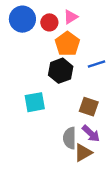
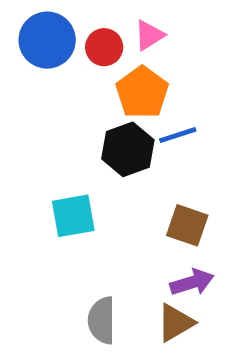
blue line: (97, 64) -> (178, 135), moved
purple arrow: (91, 134) -> (192, 282), turned -60
gray semicircle: (70, 138) -> (102, 320), moved

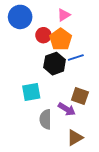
red circle: (104, 47) -> (43, 35), moved
purple arrow: (192, 282) -> (67, 109), moved, turned 48
gray semicircle: (102, 320) -> (45, 119), moved

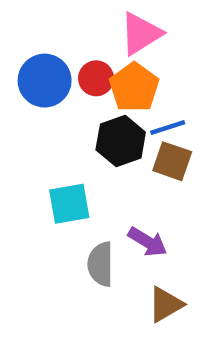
pink triangle: (64, 15) -> (141, 34), size x1.5
blue circle: (20, 17) -> (45, 81), moved
brown square: (80, 96) -> (172, 161), moved

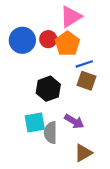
black hexagon: (121, 141) -> (48, 89), moved
cyan square: (69, 204) -> (35, 122), moved

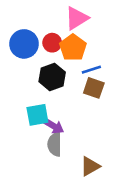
black hexagon: (48, 89) -> (52, 77), moved
purple arrow: (74, 121) -> (53, 126), moved
cyan square: (35, 122) -> (37, 115), moved

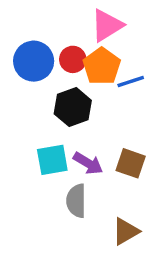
blue line: (91, 70) -> (131, 82), moved
brown square: (94, 88) -> (131, 163), moved
purple arrow: (53, 126) -> (88, 163), moved

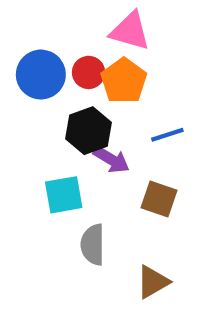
pink triangle: (107, 25) -> (130, 31), turned 48
blue line: (131, 82) -> (167, 135), moved
purple arrow: (88, 163) -> (111, 160), moved

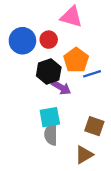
orange pentagon: (124, 81) -> (76, 60), moved
cyan square: (64, 195) -> (50, 117), moved
brown square: (159, 199) -> (94, 126), moved

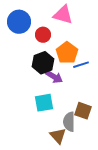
blue circle: (22, 41) -> (19, 22), moved
gray semicircle: (51, 134) -> (69, 122), moved
brown triangle: (84, 155) -> (58, 136), moved, turned -42

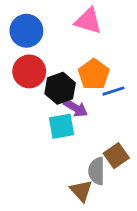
red circle: (43, 35) -> (29, 71), moved, size x1.5
cyan square: (44, 103) -> (61, 126), moved
brown square: (83, 111) -> (116, 156), turned 36

